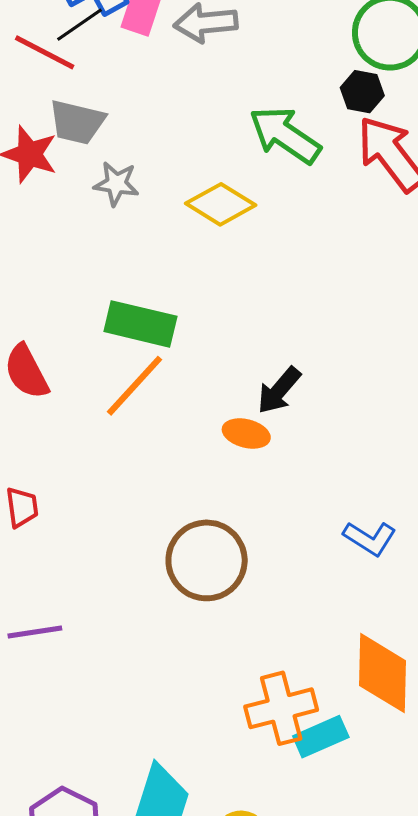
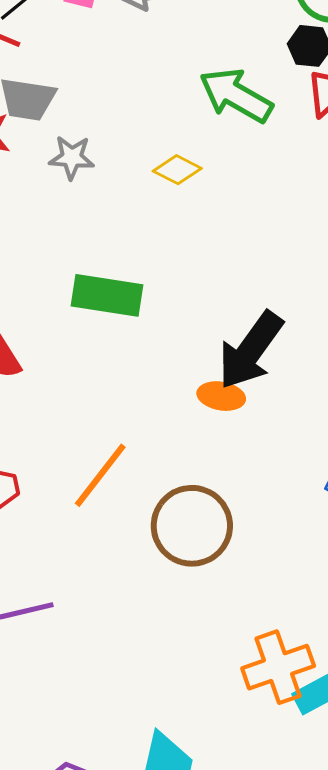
yellow diamond: (221, 204) -> (177, 170), size x0.7
orange line: (134, 386) -> (100, 475), moved
black arrow: (279, 390) -> (250, 350), size x1.6

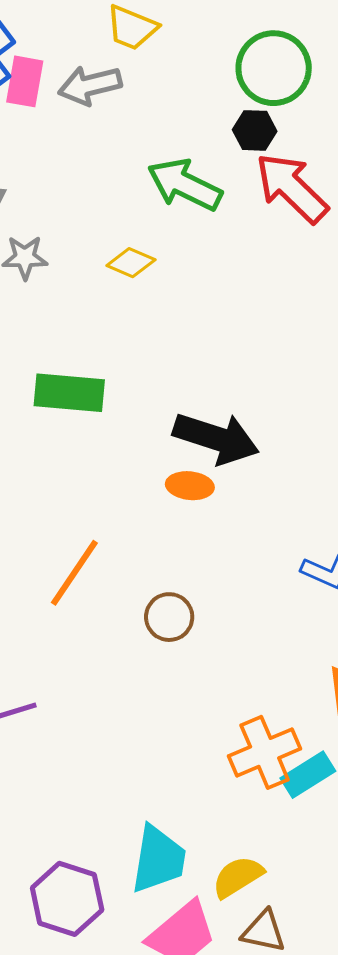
black arrow: (250, 350) -> (216, 438), turned -104
brown circle: (192, 526) -> (169, 617), size x0.6

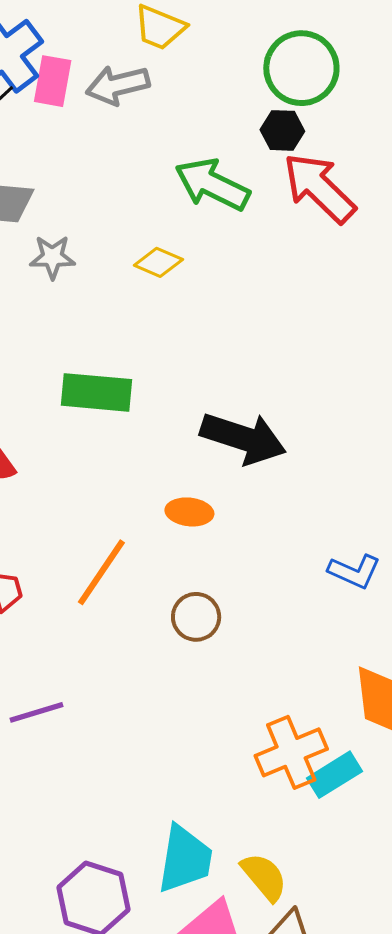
orange ellipse: (190, 486) -> (189, 512), moved
yellow semicircle: (238, 877) -> (264, 877), turned 82

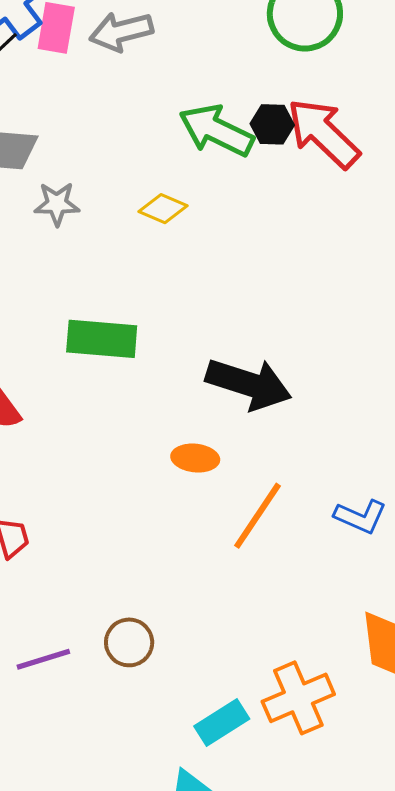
black hexagon: (282, 130) -> (272, 124), moved
orange line: (101, 572) -> (257, 516), moved
brown circle: (196, 617) -> (129, 642), moved
cyan rectangle: (335, 775) -> (222, 723), moved

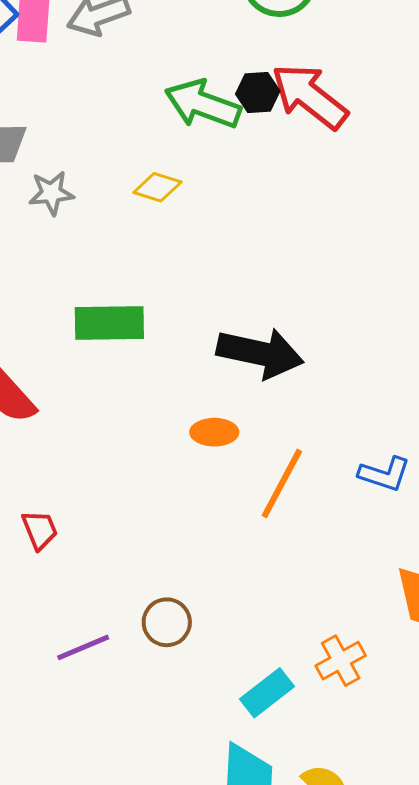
orange cross: (298, 698) -> (341, 661), size x0.7

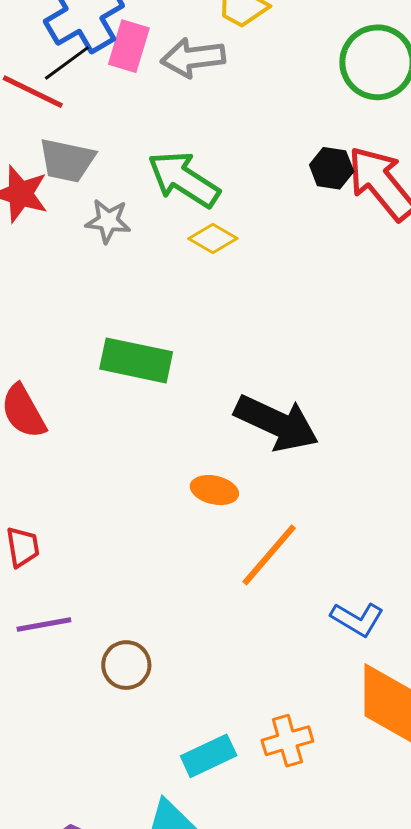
green arrow: (203, 104) -> (184, 179), moved
blue L-shape: (385, 474) -> (357, 619), moved
purple line: (83, 647) -> (44, 624), moved

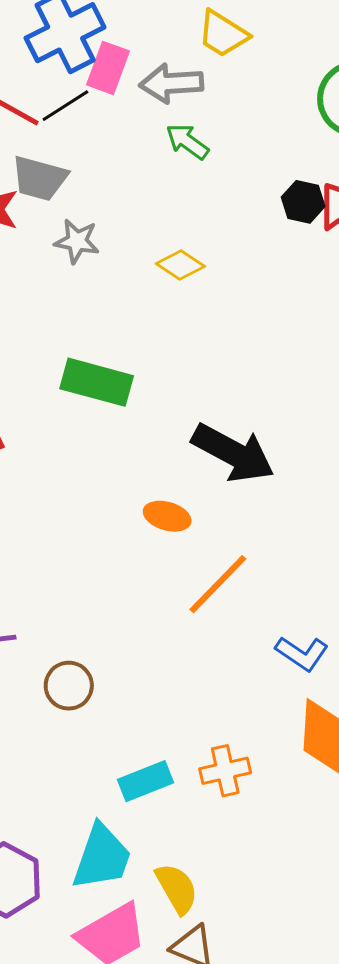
black line: (67, 63) -> (65, 106), moved
green arrow: (184, 179) -> (187, 142), moved, size x0.6

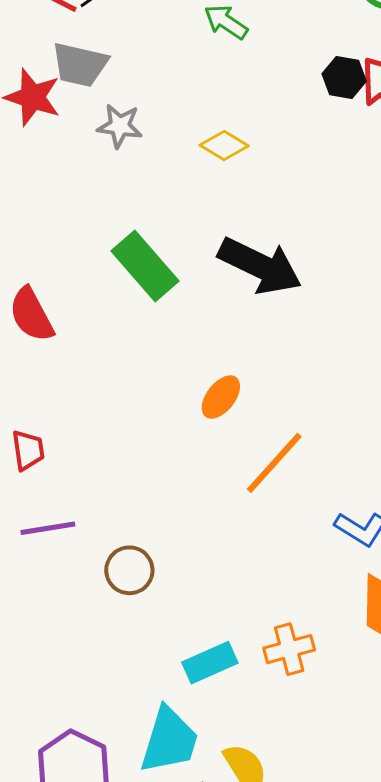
green rectangle: (97, 382) -> (145, 266), turned 36
black arrow: (233, 453) -> (260, 266), moved
orange ellipse: (167, 516) -> (221, 397), turned -66

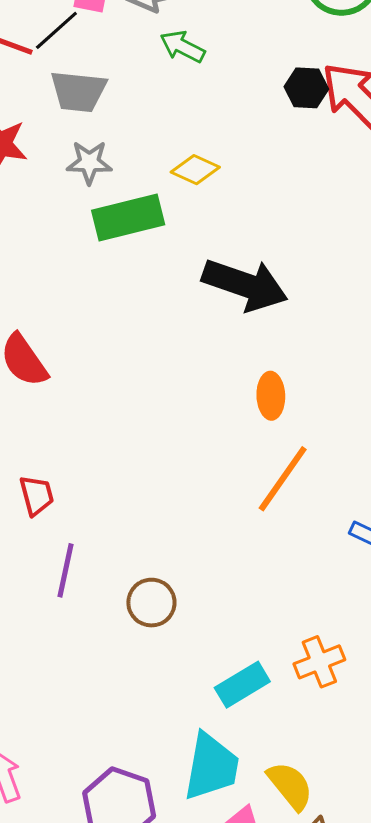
gray trapezoid: (80, 65) -> (78, 91), moved
green rectangle: (145, 266) -> (128, 217), moved, turned -56
orange ellipse: (221, 397) -> (271, 396), moved, turned -33
purple line: (48, 528) -> (66, 570), turned -62

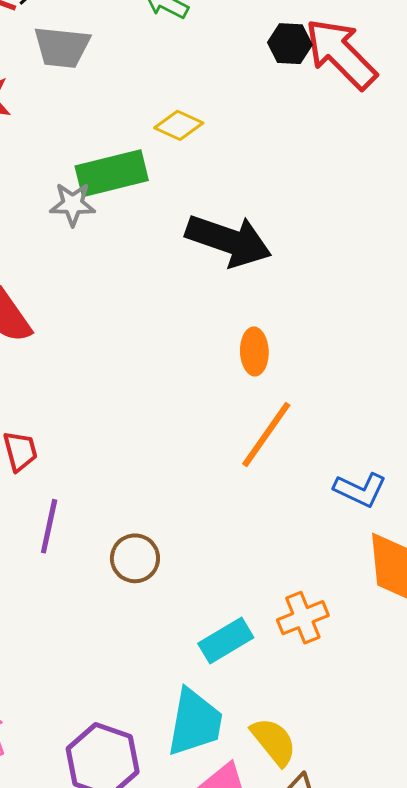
gray star: (89, 162) -> (73, 204), moved

